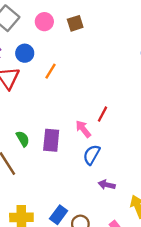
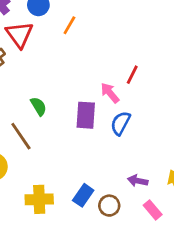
purple rectangle: (51, 140) -> (86, 115), moved
purple arrow: (107, 185) -> (138, 181), moved

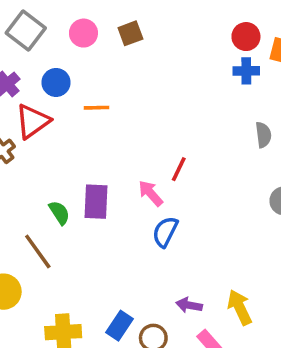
orange line: (69, 25) -> (96, 108), turned 60
red triangle: (19, 35) -> (33, 121), turned 32
purple rectangle: (86, 115) -> (96, 202), moved

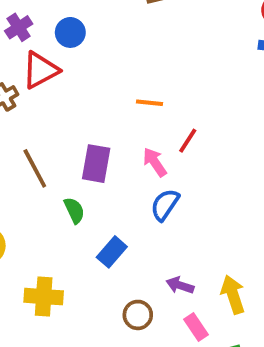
orange line: (96, 108) -> (150, 103), moved
green semicircle: (59, 213) -> (74, 210), moved
brown line: (38, 252) -> (35, 168), moved
blue rectangle: (119, 326) -> (112, 252), moved

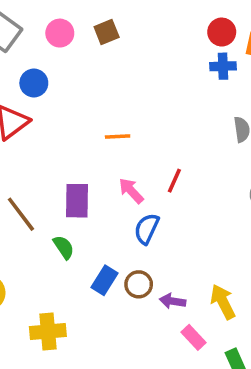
red line: (188, 141) -> (174, 181), moved
brown circle: (138, 315) -> (139, 284), moved

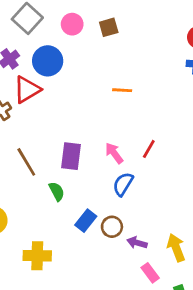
blue circle: (34, 83) -> (48, 61), size x1.4
orange line: (118, 137) -> (122, 90), moved

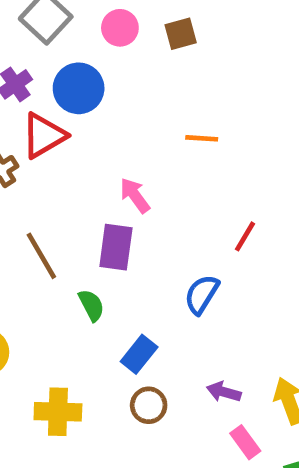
pink arrow: (114, 153) -> (135, 195), moved
brown circle: (112, 227) -> (149, 405), moved

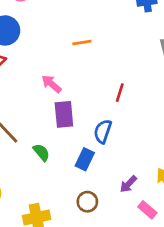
purple rectangle: (116, 247) -> (64, 114), moved
blue rectangle: (139, 354) -> (85, 159), moved
purple arrow: (224, 392) -> (128, 184), turned -48

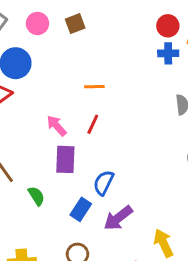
red line: (120, 93) -> (93, 124), moved
purple arrow: (128, 184) -> (118, 218), moved, size x1.5

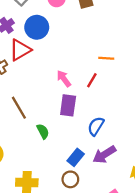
orange line: (94, 87) -> (106, 58), moved
blue rectangle: (81, 209) -> (76, 157), moved

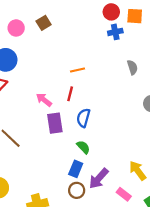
blue semicircle: (96, 126) -> (83, 118), moved
green semicircle: (43, 131) -> (83, 147), moved
purple arrow: (104, 155) -> (99, 178), moved

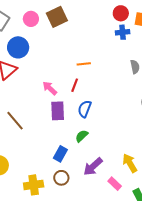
brown square: (44, 23) -> (57, 17), size x1.5
green semicircle: (83, 147) -> (82, 136), turned -96
blue rectangle: (76, 169) -> (60, 154), moved
brown circle: (77, 190) -> (61, 178), moved

